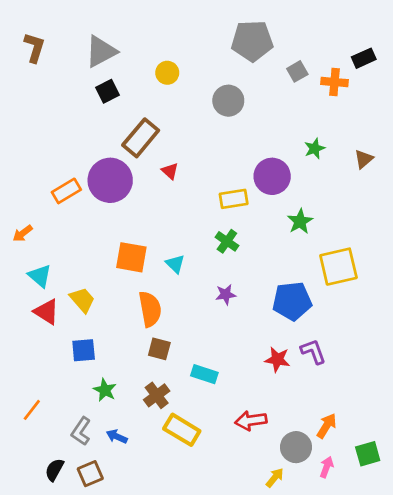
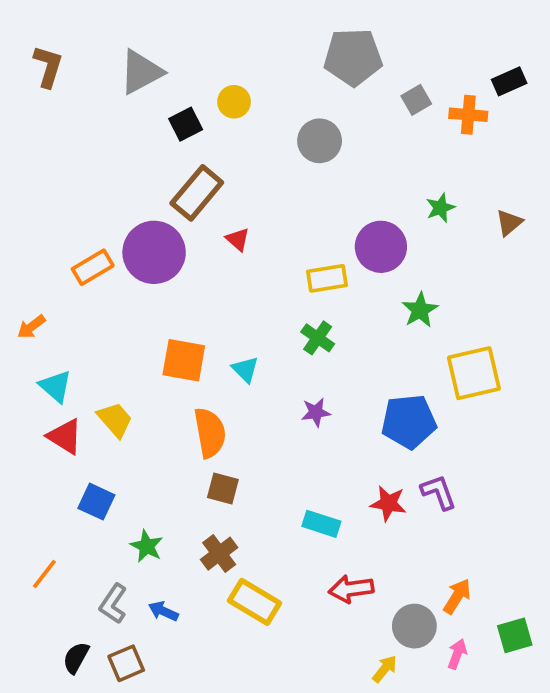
black square: (108, 91) -> (186, 124), moved
blue square: (84, 350) -> (96, 502), moved, turned 30
cyan rectangle: (204, 374) -> (321, 524), moved

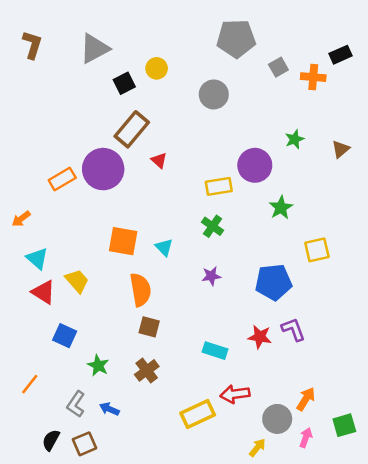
yellow square: (474, 373) -> (317, 250), size x0.7
yellow rectangle: (254, 602) -> (198, 414), moved, turned -56

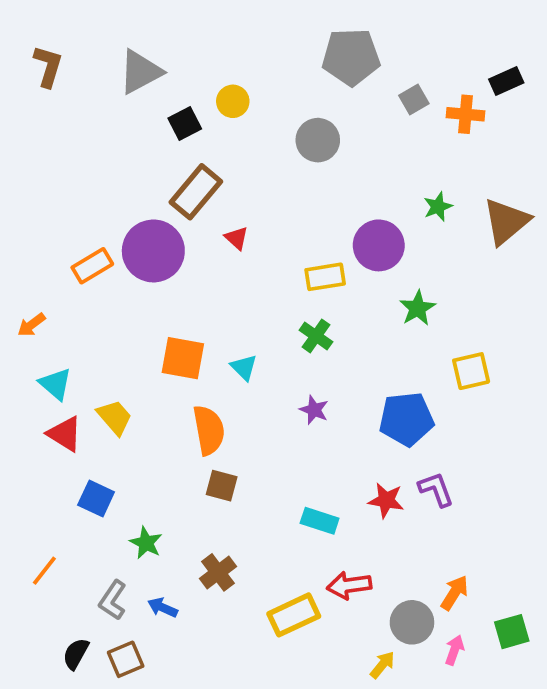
brown triangle: (341, 149) -> (506, 221), size x1.8
purple star: (211, 276) -> (314, 410), turned 30
brown cross: (147, 370) -> (218, 572), moved

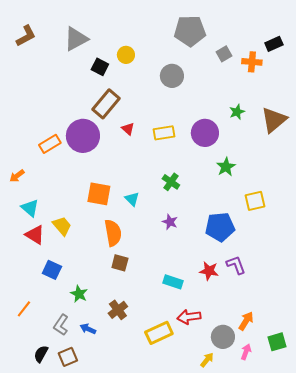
brown L-shape: (48, 66) -> (26, 36), turned 45
black square: (185, 123) -> (100, 67), turned -36
yellow rectangle: (325, 277) -> (164, 133), moved

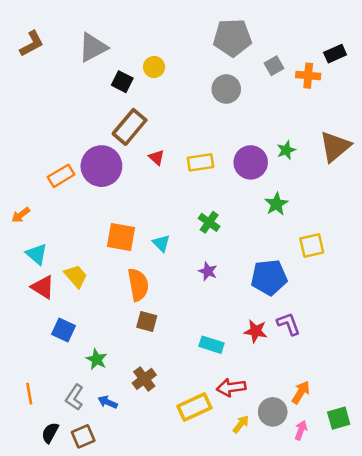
gray circle: (172, 76) -> (226, 89), moved
green star: (237, 112) -> (286, 150), moved
orange line: (24, 309) -> (29, 394), moved, turned -48
yellow arrow: (207, 360) -> (241, 424), moved

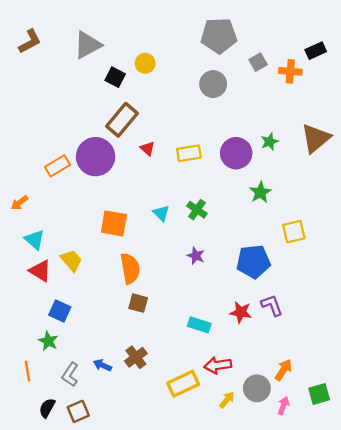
cyan triangle: (161, 243) -> (161, 213), moved
green star: (97, 359) -> (48, 341), moved
blue arrow: (108, 402) -> (102, 365), moved

